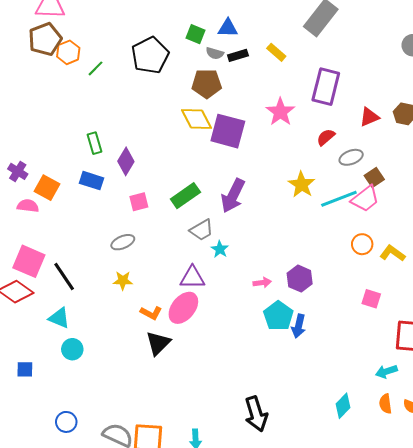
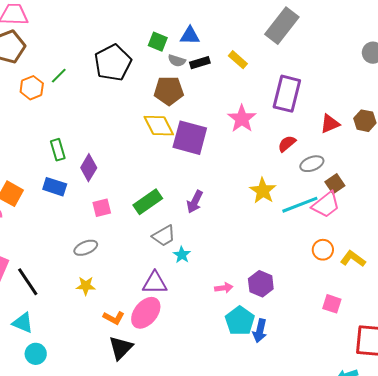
orange hexagon: (68, 52) -> (32, 88), moved
purple arrow: (233, 196) -> (195, 202), size x0.7

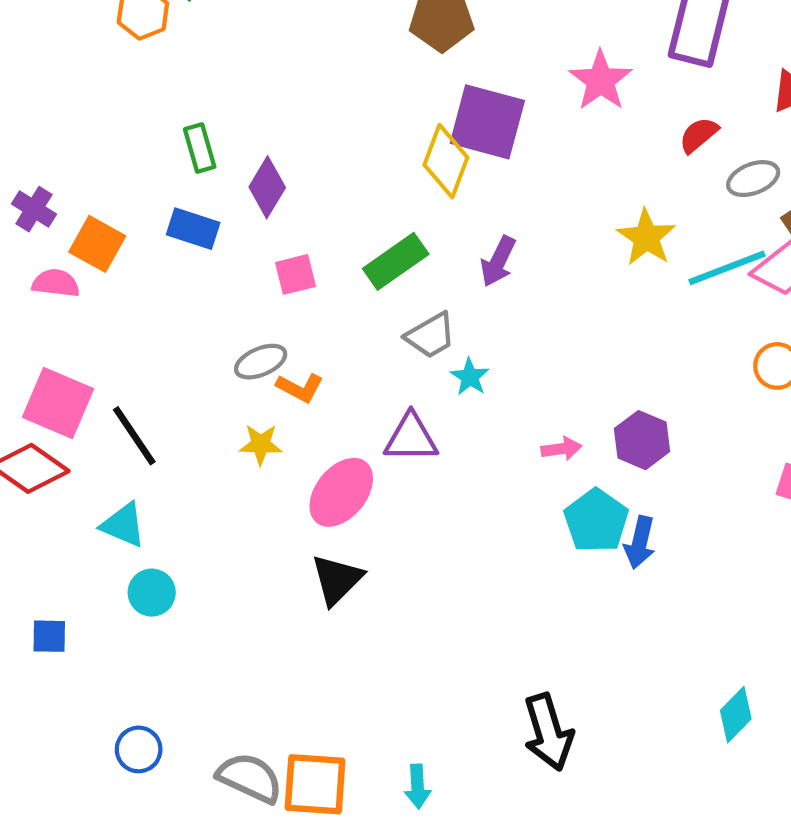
yellow diamond: (159, 126) -> (446, 161), moved, turned 48
pink ellipse: (146, 313) -> (341, 492), moved
orange L-shape: (114, 318) -> (300, 388), moved

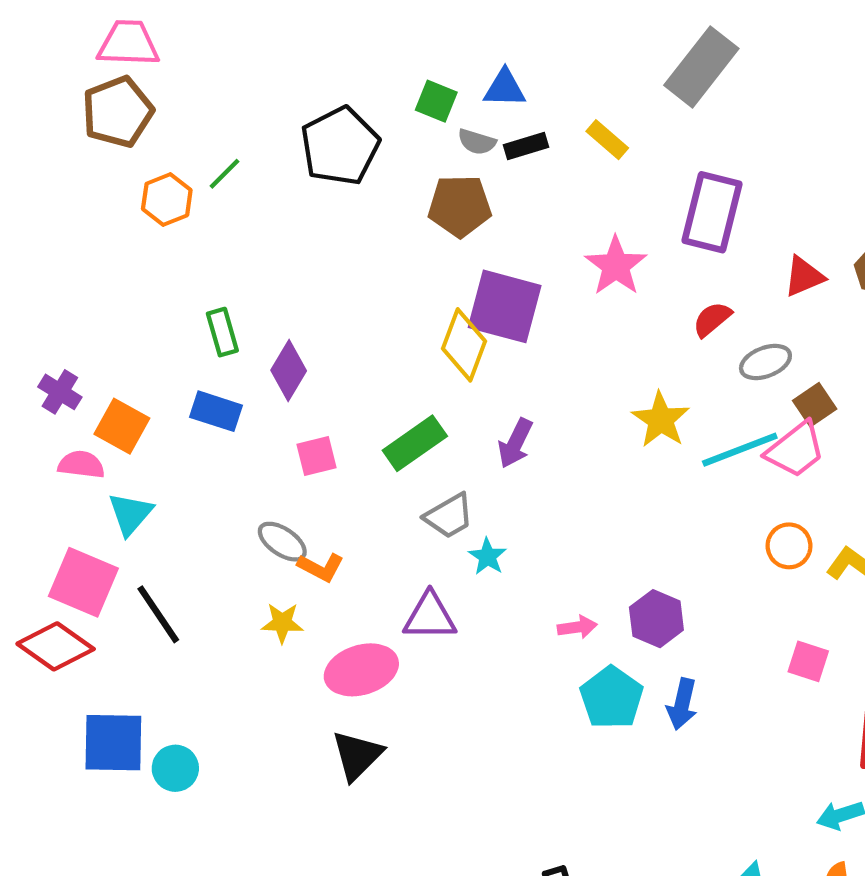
gray ellipse: (261, 362) -> (282, 542), turned 57
pink ellipse: (341, 492) -> (361, 670), turned 34
cyan triangle: (123, 525) -> (130, 514), moved, turned 48
blue arrow: (640, 542) -> (682, 704), moved
blue square: (49, 636) -> (113, 743), moved, size x1.8

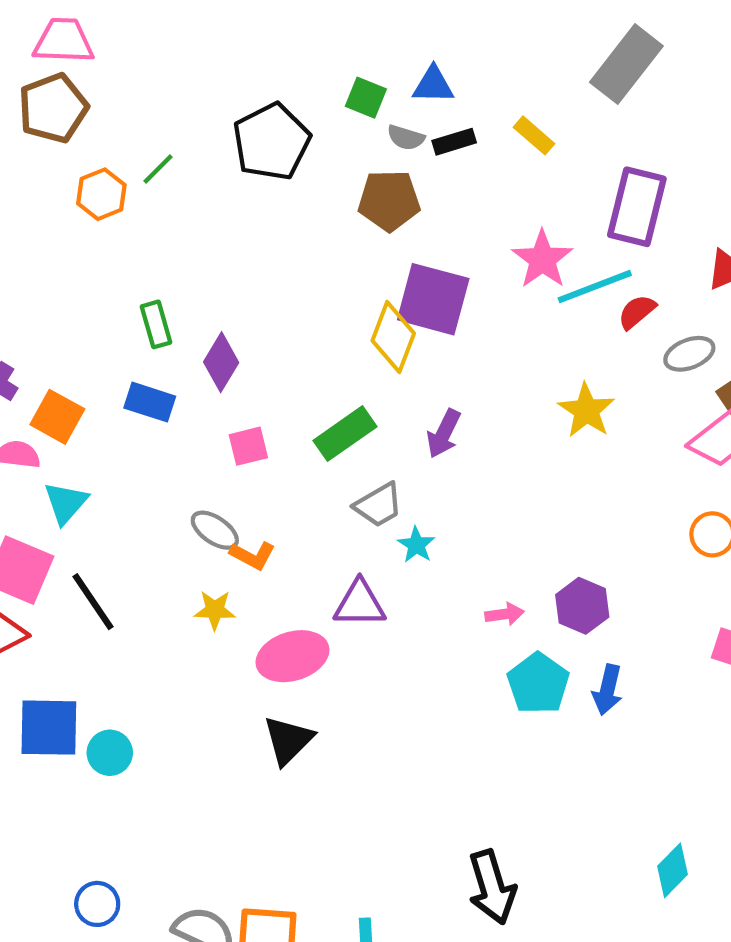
cyan line: (740, 450) -> (595, 287), moved

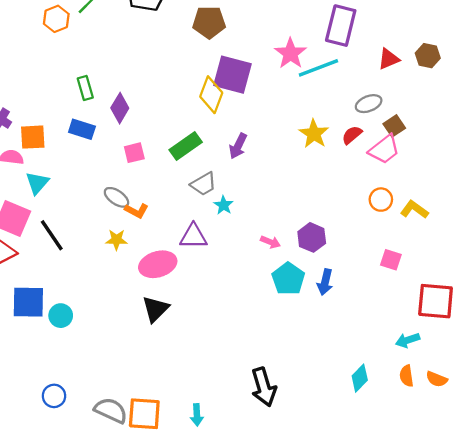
red semicircle: (637, 312) -> (352, 135), moved
orange square: (57, 417) -> (33, 137), turned -32
pink arrow: (505, 614) -> (270, 242), turned 30

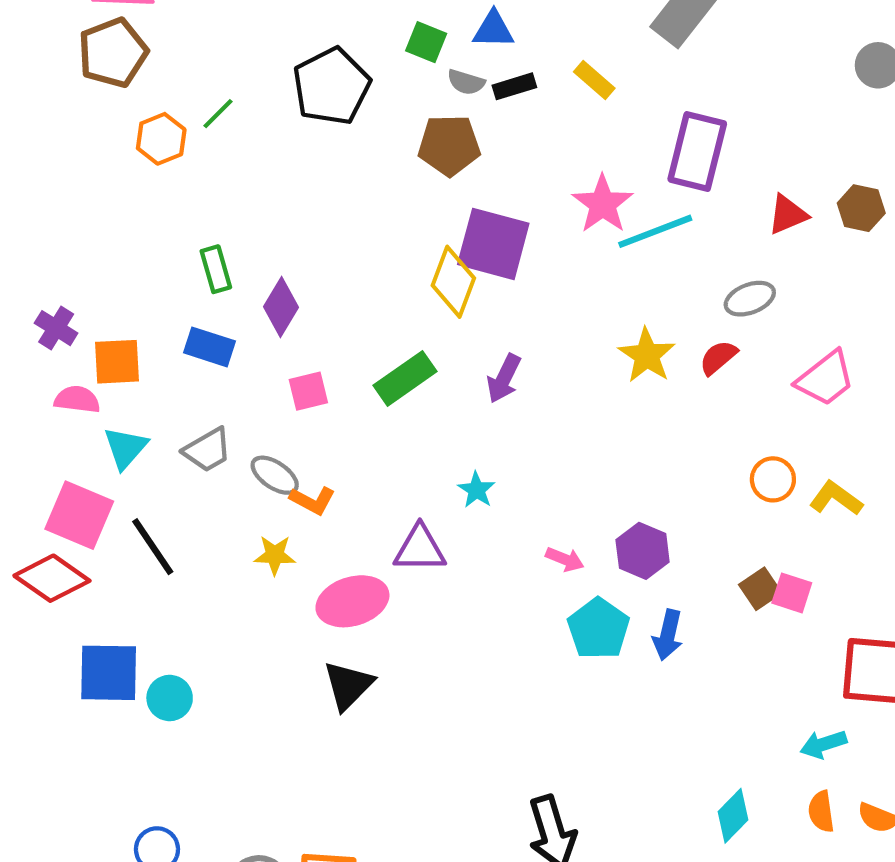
brown square: (394, 126) -> (760, 589), moved
pink trapezoid: (384, 149) -> (825, 378), moved
gray trapezoid: (203, 184) -> (207, 450), moved

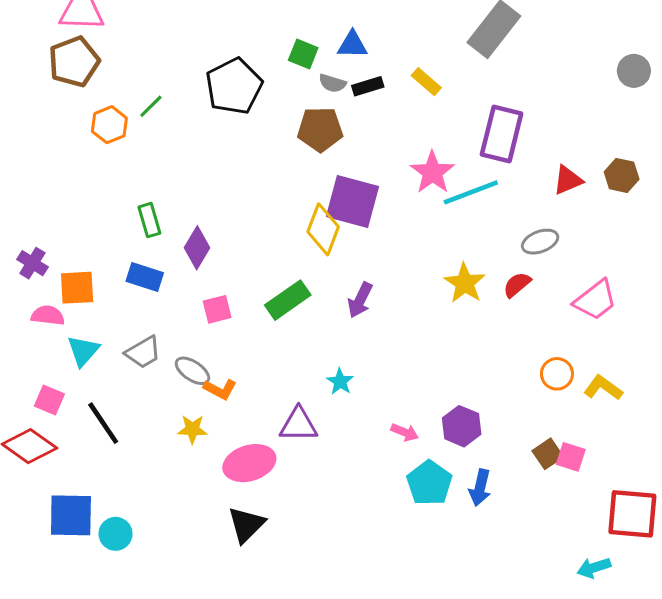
pink square: (79, 515) -> (49, 400), size x0.6

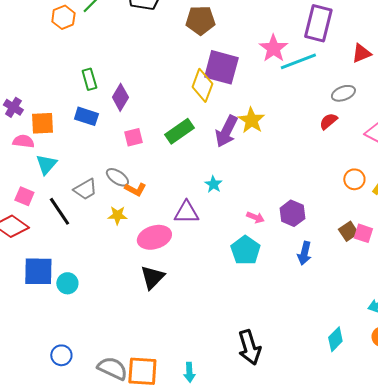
yellow star: (465, 283) -> (251, 120), moved
purple arrow: (360, 300) -> (226, 131), size x1.4
gray trapezoid: (143, 352) -> (85, 189), moved
cyan pentagon: (429, 483) -> (245, 250), moved

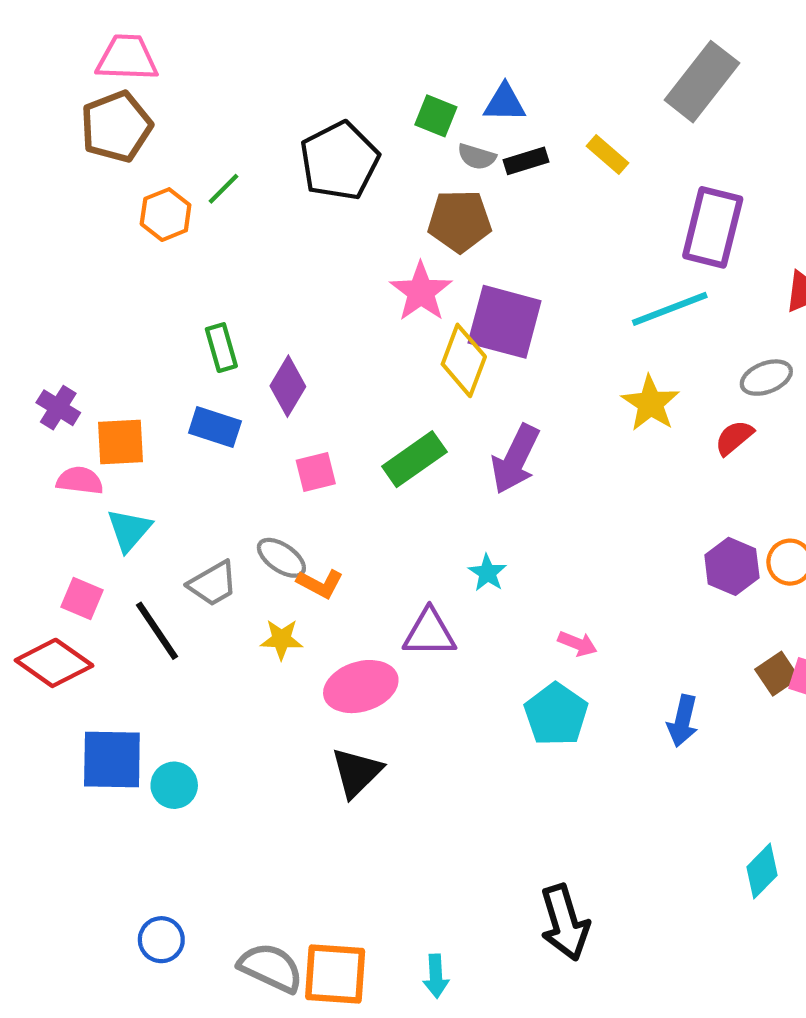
pink star: (273, 48) -> (421, 292), moved
yellow star: (251, 120) -> (650, 403), moved
purple hexagon: (292, 213) -> (732, 566), moved
cyan diamond: (335, 339) -> (762, 871), moved

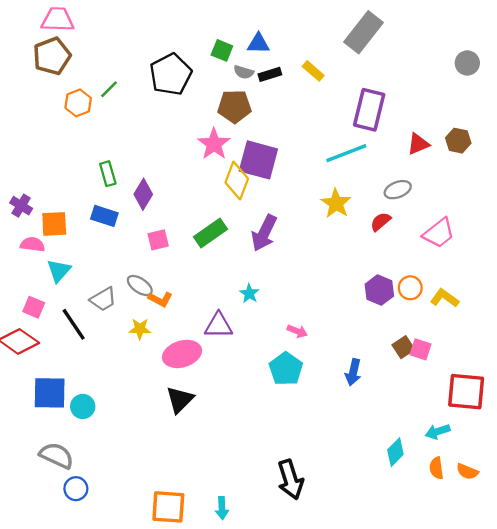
gray semicircle: (271, 968) -> (56, 456), moved

